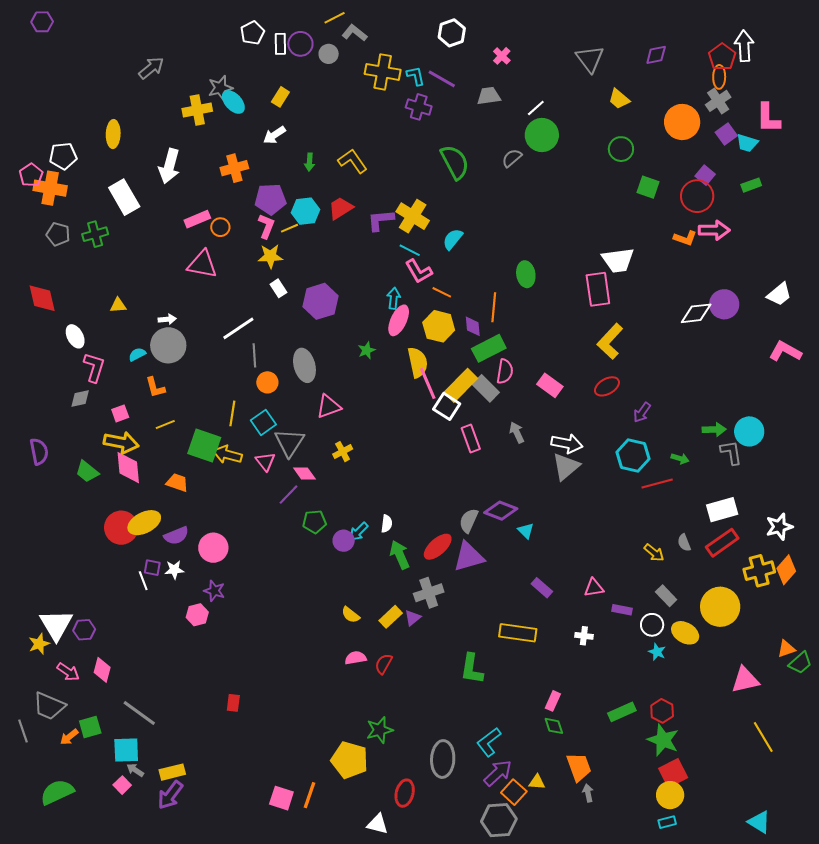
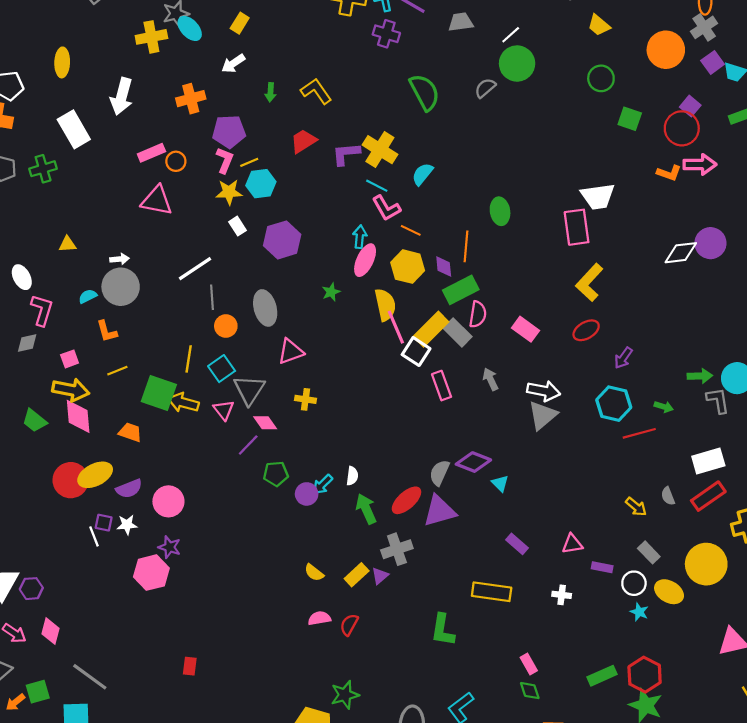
cyan hexagon: (305, 211) -> (261, 184), moved
yellow cross: (343, 452) -> (306, 399), turned 36
pink hexagon: (197, 615) -> (151, 573), size x1.5
pink rectangle: (553, 701) -> (529, 664), turned -54
red hexagon: (662, 711) -> (645, 675), size x1.4

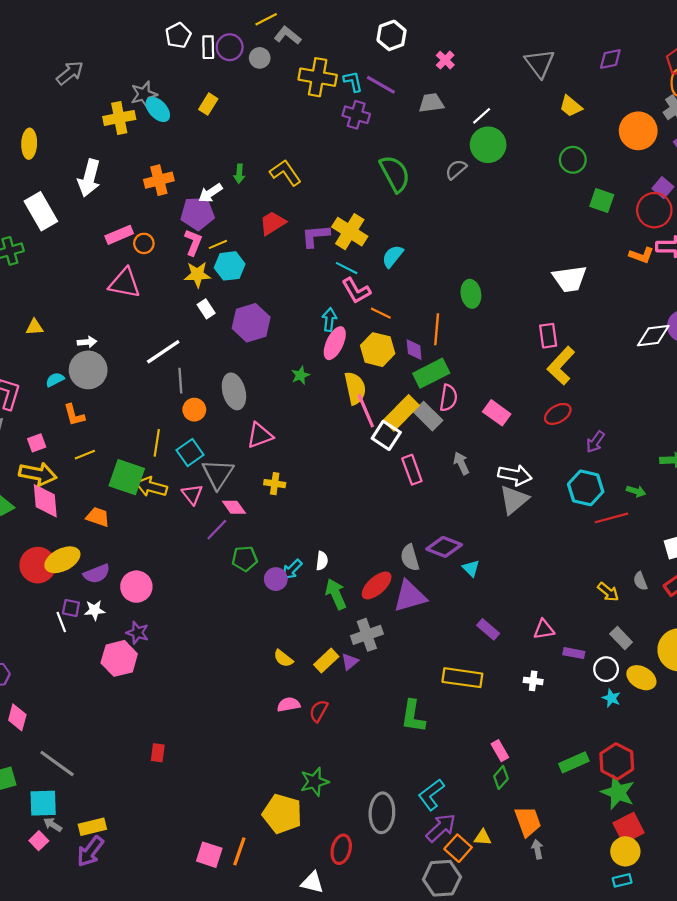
white arrow: (233, 64) -> (210, 193), moved
pink rectangle: (577, 227) -> (548, 336), moved, size x0.7
gray semicircle: (439, 473) -> (410, 558), turned -40
green diamond: (530, 691) -> (501, 777), turned 60

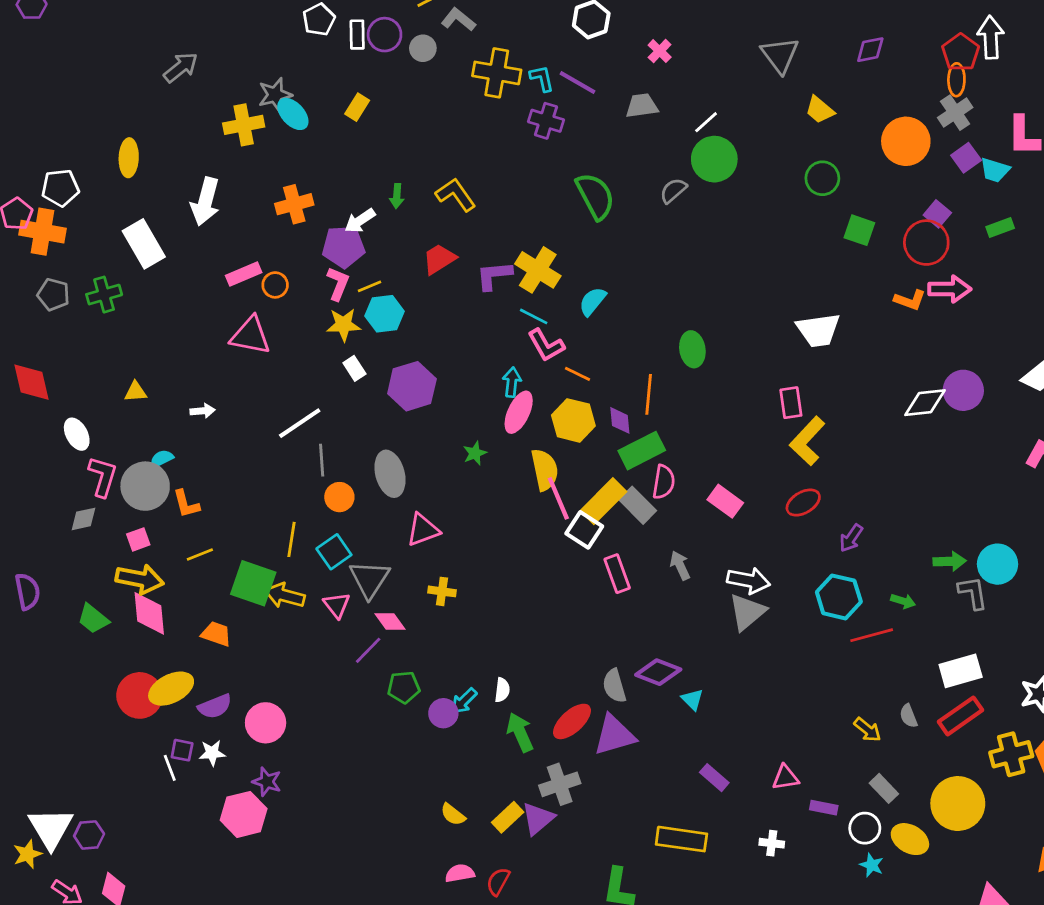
gray circle: (88, 370) -> (145, 486), moved
purple triangle: (350, 662) -> (538, 819), size x1.5

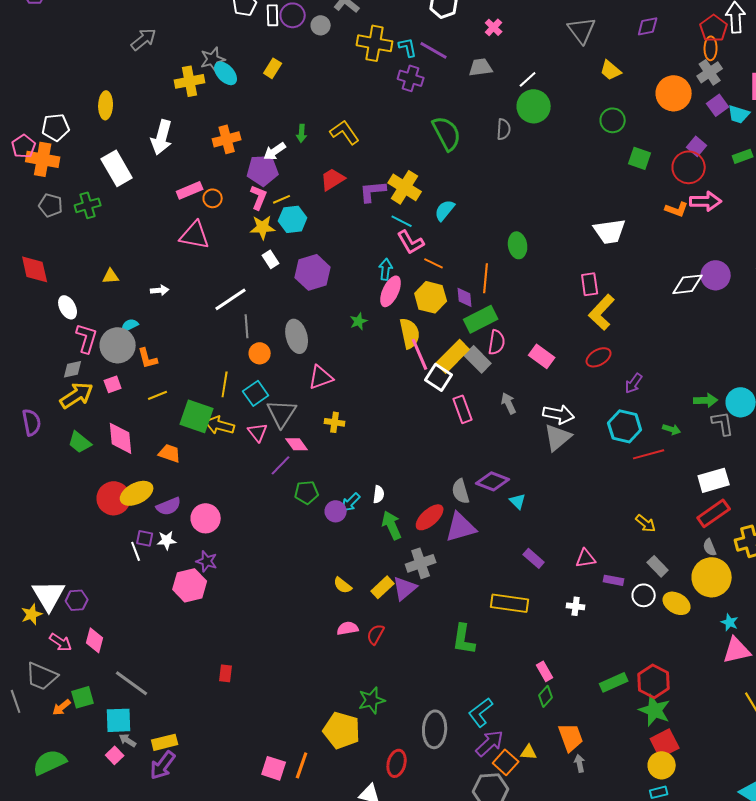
gray semicircle: (673, 191) -> (504, 129), turned 135
yellow arrow: (140, 579) -> (77, 395), moved, turned -44
gray semicircle: (909, 716) -> (710, 547), moved
cyan star: (872, 865) -> (730, 622), moved

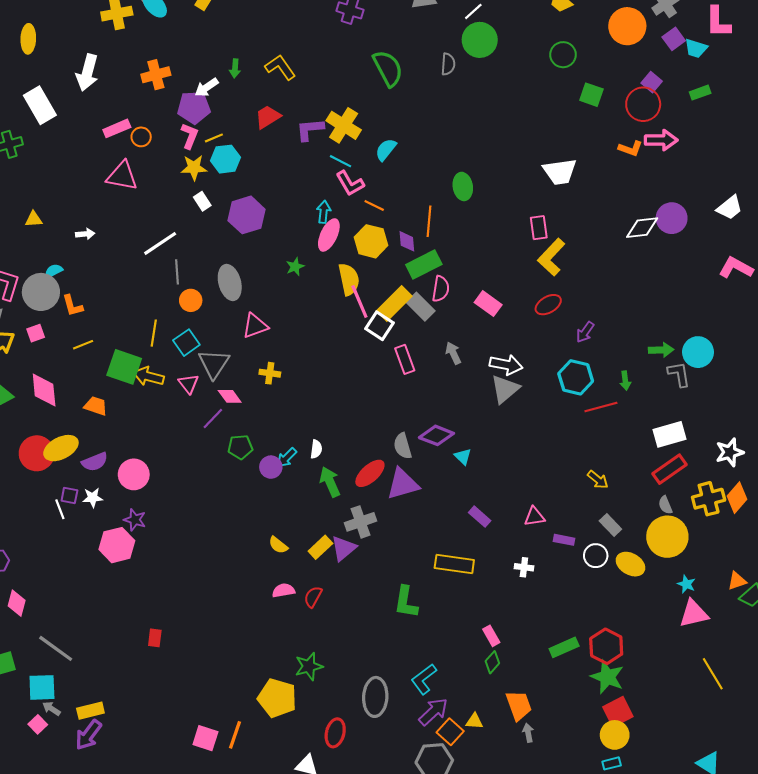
green arrow: (672, 429) -> (625, 381), turned 66

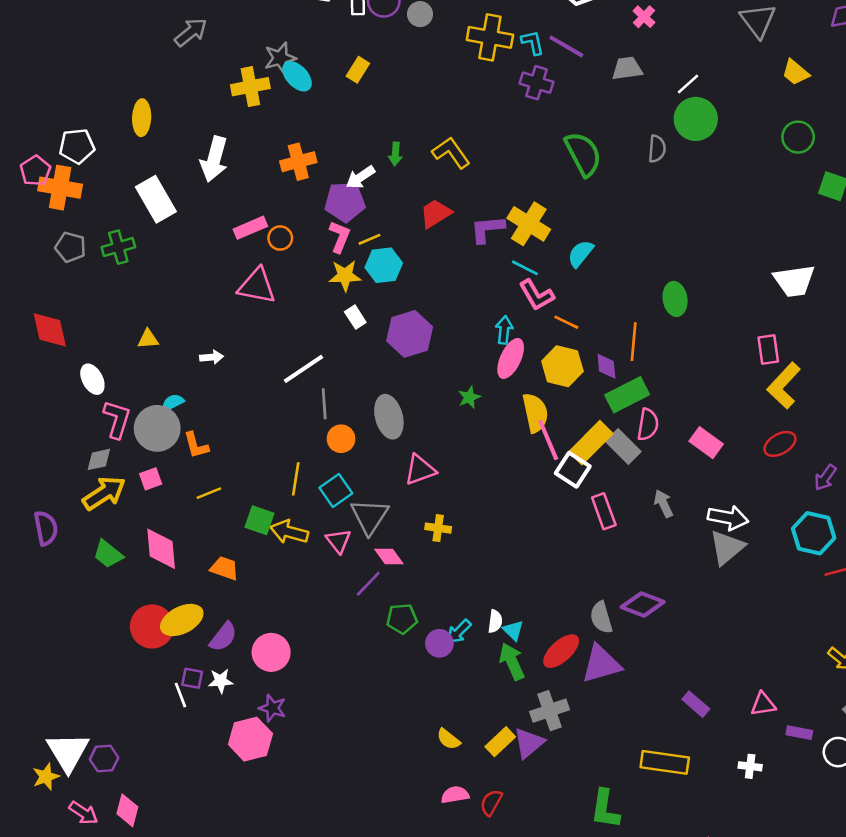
green square: (124, 367) -> (259, 520), size x0.7
cyan triangle: (463, 456) -> (513, 630), moved
purple semicircle: (95, 462) -> (223, 637), turned -30

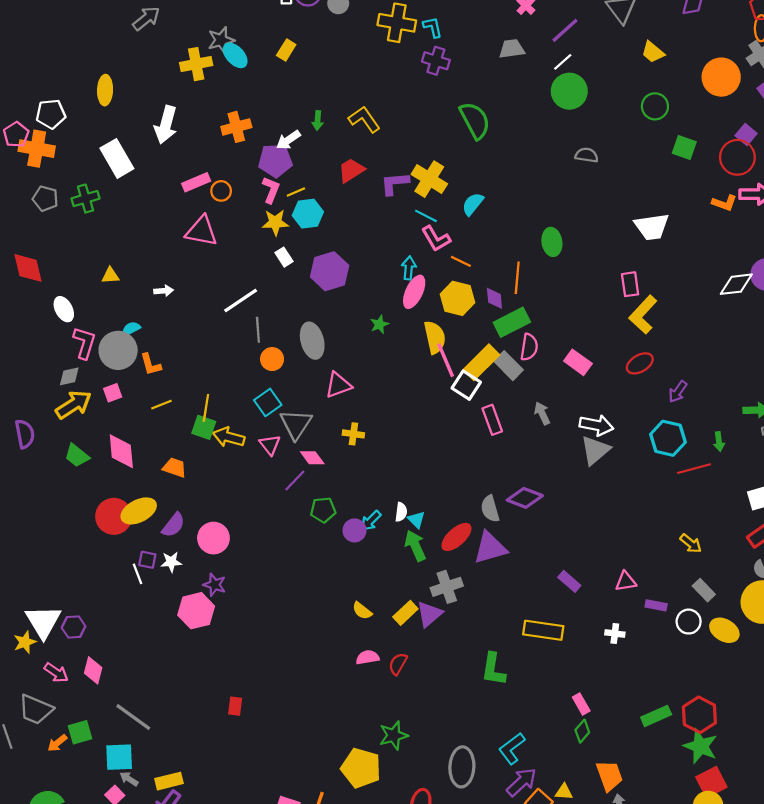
purple line: (566, 46) -> (565, 30), moved, turned -72
gray semicircle: (657, 149) -> (587, 155), moved, turned -85
yellow line: (296, 479) -> (206, 408), moved

